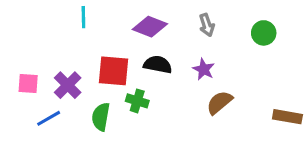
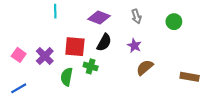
black semicircle: (158, 65) -> (104, 42), turned 108
pink square: (28, 84) -> (19, 55), turned 32
blue line: (49, 118) -> (19, 88), moved

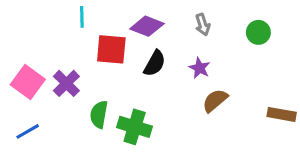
red square: (75, 47) -> (111, 49), moved
pink square: (19, 55) -> (28, 82), size x1.5
green cross: (91, 66) -> (135, 127), moved, size x1.5

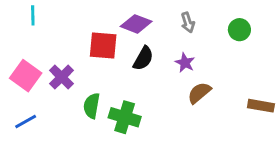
cyan line: (82, 17) -> (33, 15), moved

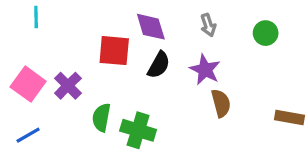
purple diamond: (136, 24) -> (151, 27), turned 52
purple star: (185, 63) -> (205, 70), size x1.4
brown semicircle: (199, 93) -> (221, 103), turned 115

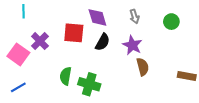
purple cross: (68, 86) -> (40, 41), moved

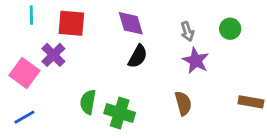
gray arrow: (134, 16) -> (187, 32), moved
red square: (74, 33) -> (71, 23), moved
purple star: (132, 45) -> (196, 61), moved
brown semicircle: (143, 67) -> (183, 103), moved

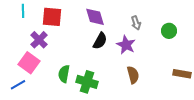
green circle: (230, 29) -> (169, 31), moved
purple star: (196, 61) -> (126, 45), moved
pink square: (24, 73) -> (29, 63), moved

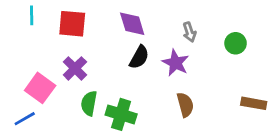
purple cross: (39, 40) -> (75, 68), moved

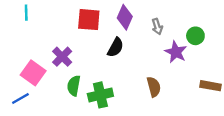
red square: (72, 24) -> (89, 20), moved
purple diamond: (132, 24) -> (125, 17), moved, turned 40
purple star: (175, 63) -> (176, 52), moved
green cross: (121, 114) -> (100, 95), turned -30

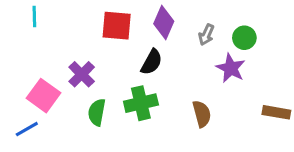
gray arrow: (157, 27) -> (206, 35), turned 42
green circle: (195, 36) -> (244, 38), moved
green cross: (100, 95) -> (141, 103), moved

